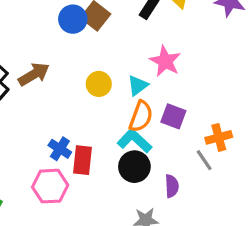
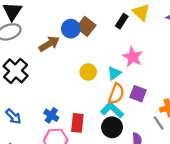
brown arrow: (34, 74) -> (49, 44), moved
blue cross: (60, 149) -> (51, 115), moved

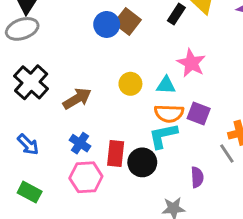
brown arrow: (49, 44) -> (77, 99), moved
cyan triangle: (114, 73) -> (166, 85), turned 40
orange semicircle: (116, 94) -> (169, 113), turned 72
cyan L-shape: (112, 110) -> (163, 136), turned -55
black circle: (112, 127) -> (142, 162), moved

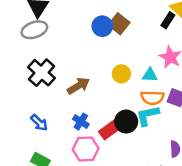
black rectangle: (176, 14) -> (168, 20), moved
red rectangle: (116, 154) -> (109, 130), turned 48
black circle: (142, 162) -> (126, 122), moved

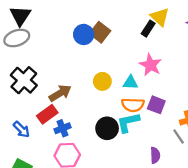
blue cross: (81, 122) -> (62, 128), turned 35
red rectangle: (109, 130) -> (47, 114), moved

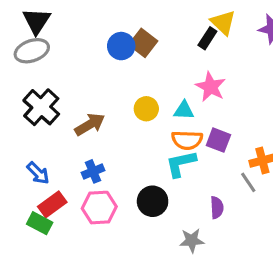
red rectangle: (47, 114) -> (52, 204), moved
black circle: (107, 128) -> (153, 201), moved

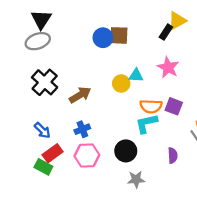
yellow triangle: (223, 23) -> (177, 21), turned 48
brown square: (143, 43) -> (119, 35), turned -36
cyan triangle: (184, 110) -> (136, 75), moved
gray star: (192, 240) -> (136, 179), moved

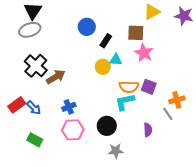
black rectangle: (166, 32) -> (106, 41), moved
brown square: (119, 35) -> (136, 33), moved
brown arrow: (80, 95) -> (56, 77), moved
red rectangle: (53, 153) -> (17, 105), moved

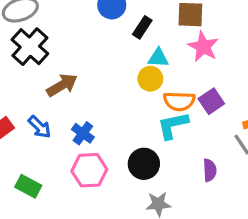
black cross: (36, 66) -> (30, 47), moved
yellow circle: (103, 67) -> (150, 79), moved
purple square: (149, 87) -> (211, 101), turned 35
blue cross: (69, 107) -> (83, 133), turned -32
blue arrow: (34, 108) -> (40, 127), moved

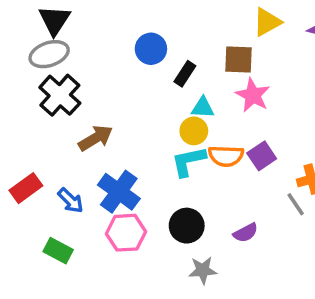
cyan L-shape: (173, 125) -> (188, 161), moved
blue arrow: (40, 127) -> (71, 201), moved
blue cross: (83, 133) -> (119, 192), size x1.6
purple semicircle: (210, 170) -> (246, 233), moved, turned 65

